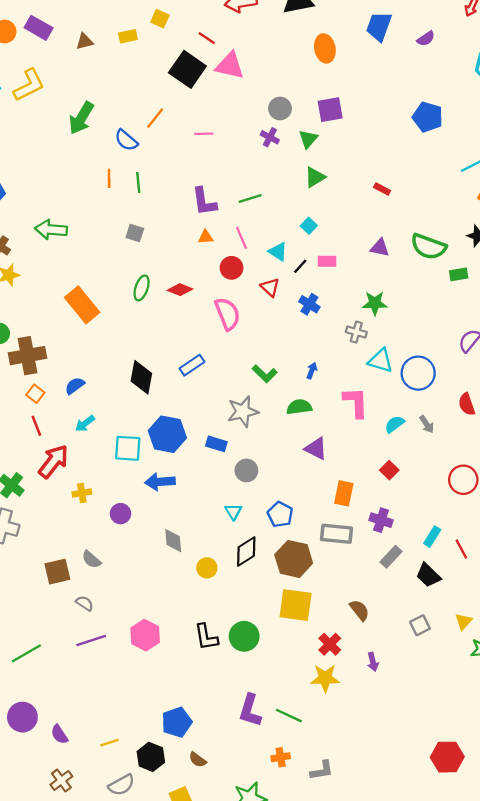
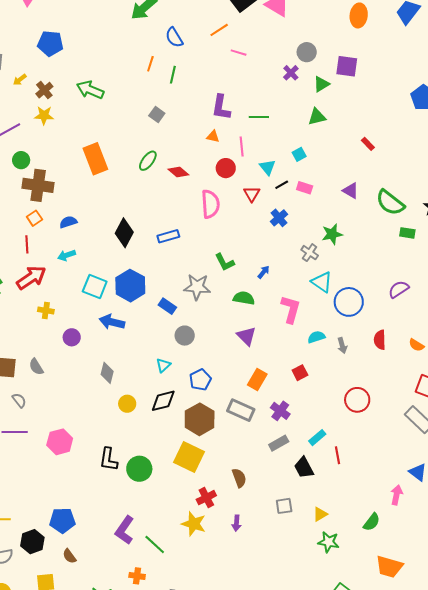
orange line: (155, 118) -> (219, 30), moved
green star: (375, 303) -> (332, 234), turned -30

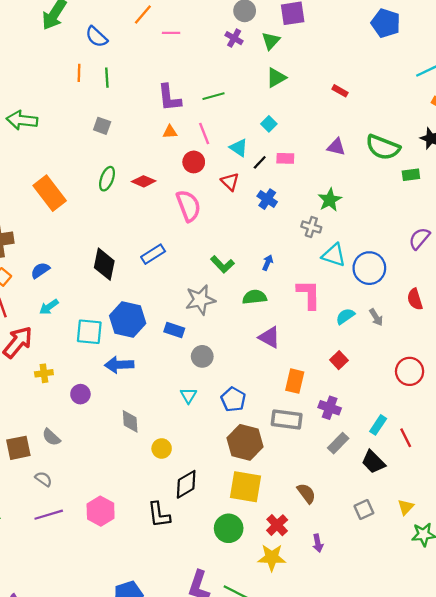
black diamond: (163, 401) -> (186, 484), moved
green circle: (139, 469) -> (229, 528), moved

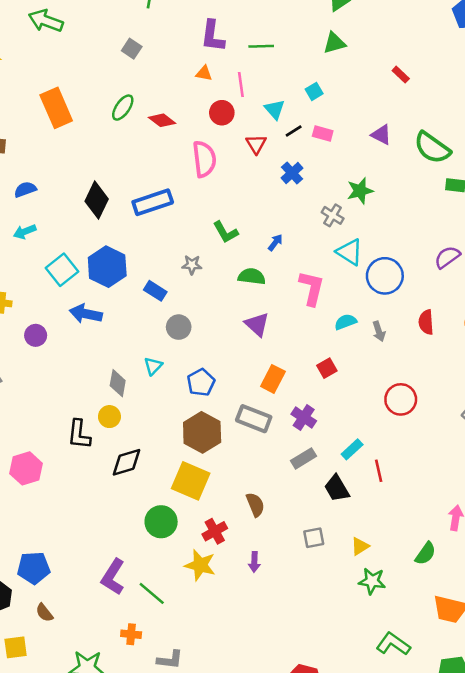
blue rectangle: (153, 254) -> (153, 202), size x1.4
gray star: (200, 300) -> (192, 265), size x0.6
cyan square: (89, 332) -> (62, 270), turned 32
gray diamond: (130, 421) -> (118, 383), moved
black L-shape: (159, 515) -> (79, 434), moved

